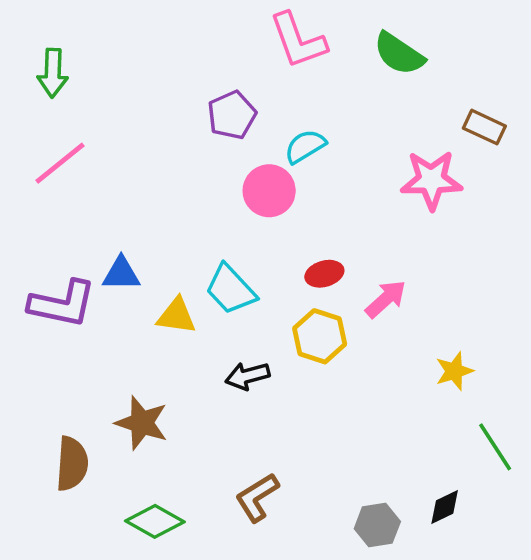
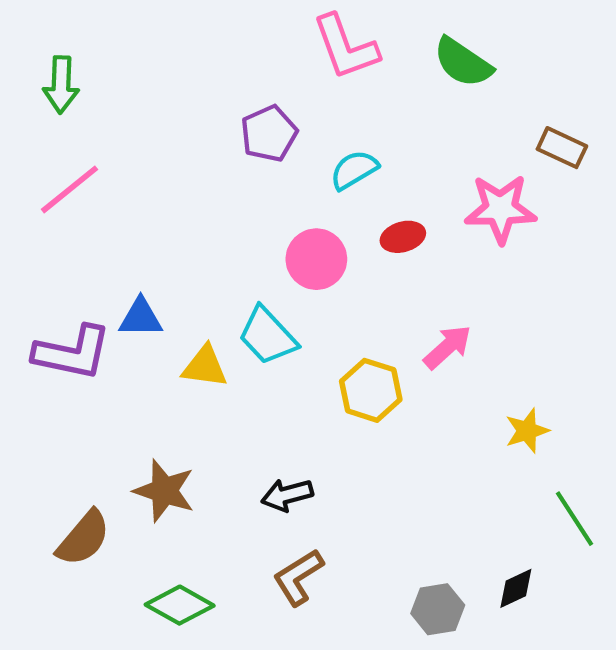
pink circle: (269, 191) -> (316, 259), moved
red ellipse: (324, 274) -> (403, 237), moved
black arrow: (247, 376) -> (287, 495), moved
brown semicircle: (72, 464) -> (83, 538), turned 36

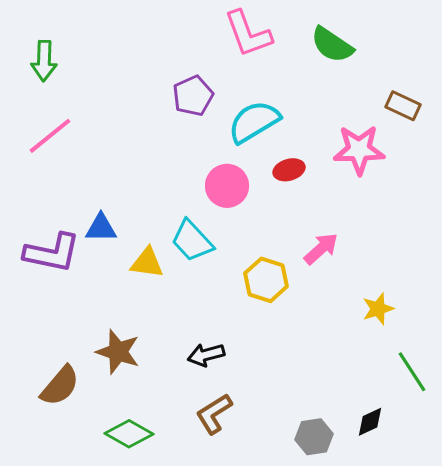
cyan semicircle: (354, 170) -> (254, 122), size x1.5

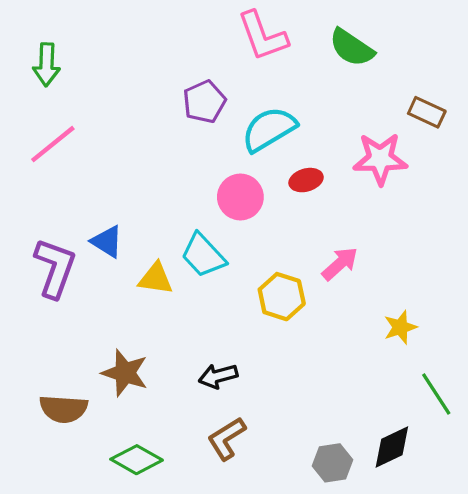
blue triangle: (101, 228) -> (107, 241), turned 32
purple L-shape: (52, 253) -> (55, 268), turned -82
brown semicircle: (60, 386) -> (63, 409), turned 54
black diamond: (370, 422) -> (392, 447), size x1.4

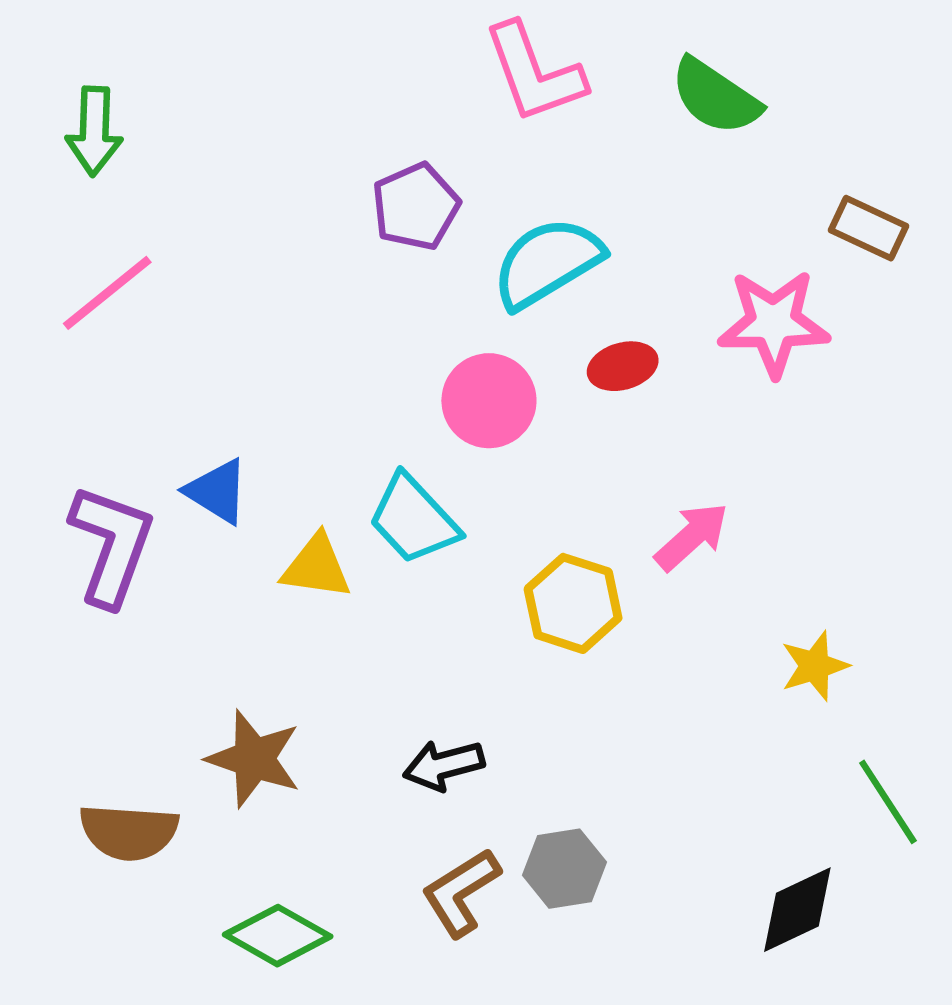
gray hexagon: (333, 463) -> (564, 869), moved

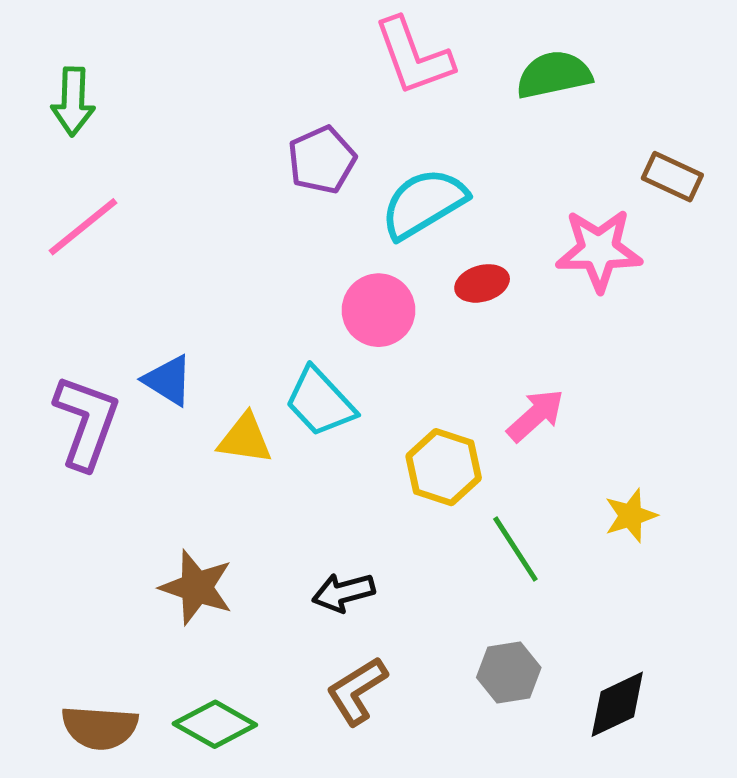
green semicircle: (715, 97) -> (554, 75), turned 134
green line: (888, 802) -> (515, 549), moved
brown semicircle: (129, 832) -> (100, 728), moved
gray hexagon: (564, 869) -> (509, 672), moved

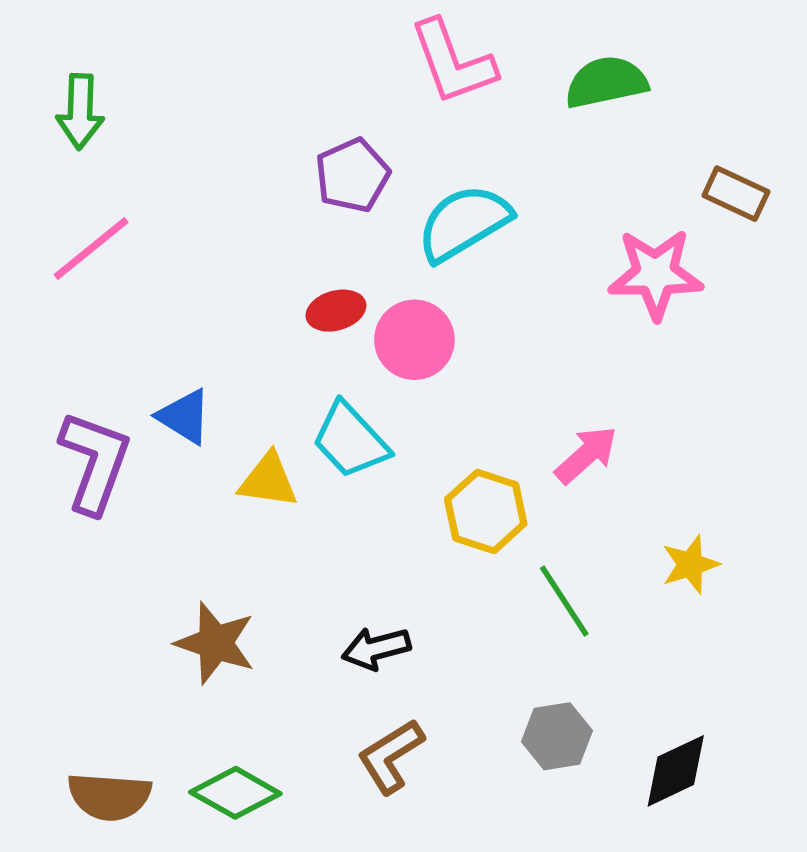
red ellipse: (482, 283) -> (336, 311), moved

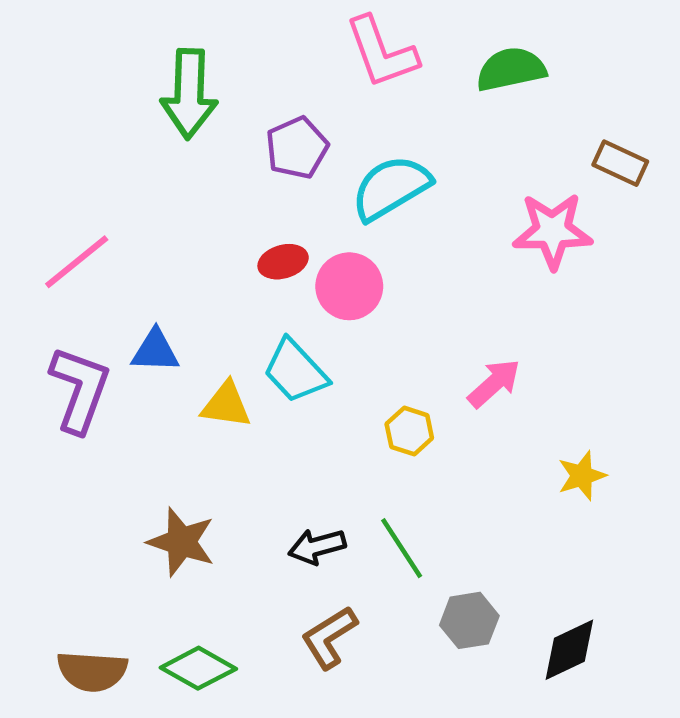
green arrow: (80, 111) -> (189, 94), moved, size x1.4
pink line: (91, 248) -> (77, 262), moved
blue triangle: (184, 416) -> (155, 351), turned -30
yellow hexagon: (486, 511) -> (409, 431), size x0.7
green line: (564, 601) -> (402, 548), moved

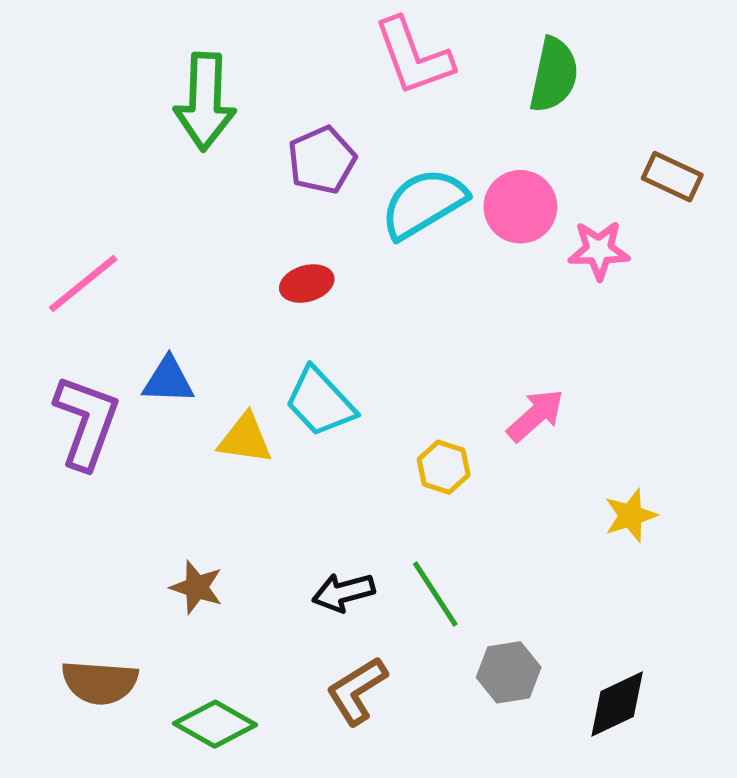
green semicircle: (511, 69) -> (554, 75), turned 114
pink star: (552, 231) -> (599, 250), size x0.7
pink circle: (349, 286) -> (520, 207), moved
brown star: (181, 542) -> (197, 587), size x0.7
brown semicircle: (92, 671) -> (100, 682), moved

